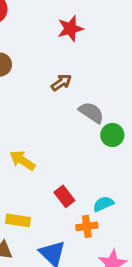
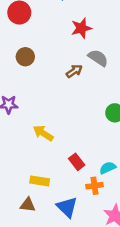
gray semicircle: (91, 112) -> (98, 58), moved

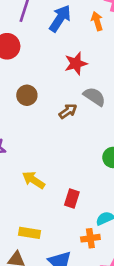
brown circle: (25, 57) -> (27, 95), moved
red rectangle: (77, 162) -> (72, 199), moved, turned 56

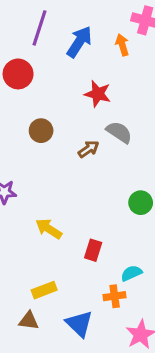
red star: (76, 63) -> (98, 94), turned 30
yellow rectangle: (30, 233) -> (44, 290), turned -30

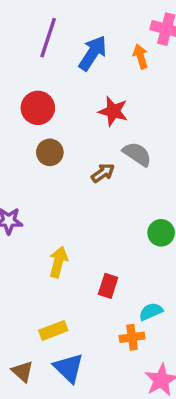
red circle: (18, 74) -> (38, 108), moved
yellow arrow: (49, 229) -> (58, 262), turned 72
brown triangle: (29, 321) -> (22, 371), moved, turned 35
blue triangle: (79, 324) -> (69, 368), moved

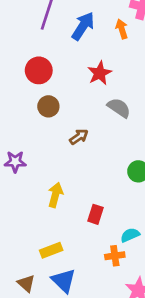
red star: (113, 111) -> (100, 73), turned 30
brown arrow: (103, 173) -> (79, 137), moved

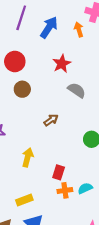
brown arrow: (79, 137) -> (51, 120), moved
orange cross: (115, 256) -> (65, 190), moved

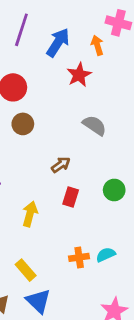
red star: (62, 64) -> (79, 75), moved
red rectangle: (59, 172) -> (71, 197), moved
yellow rectangle: (24, 200) -> (26, 270), turned 70

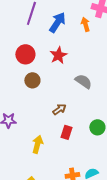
red star: (79, 75) -> (58, 55), moved

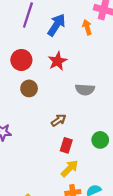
gray semicircle: (83, 81) -> (85, 90), turned 150
yellow arrow: (37, 144) -> (70, 168), moved, turned 30

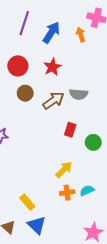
brown arrow: (59, 120) -> (53, 101), moved, size x1.5
red rectangle: (66, 145) -> (70, 130), moved

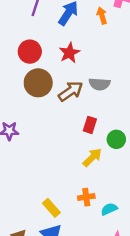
brown circle: (25, 93) -> (38, 83), size x1.5
yellow arrow: (64, 170) -> (92, 157), moved
cyan semicircle: (87, 191) -> (109, 209), moved
yellow rectangle: (27, 202) -> (51, 208), moved

